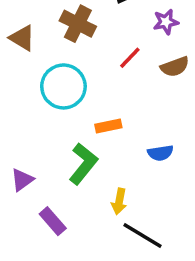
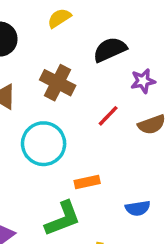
green L-shape: (83, 164) -> (63, 219), turned 30

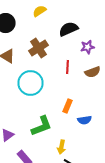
brown cross: (58, 83) -> (38, 48), turned 30
red line: (108, 116) -> (68, 67), turned -40
orange rectangle: (87, 182) -> (68, 106), moved, turned -56

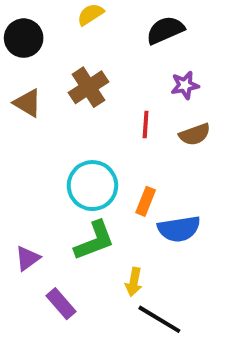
black semicircle: (68, 29) -> (165, 30), moved
cyan circle: (30, 83) -> (92, 186), moved
blue semicircle: (84, 120) -> (179, 229), size x1.5

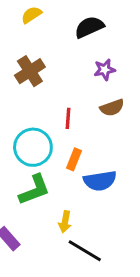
red line: (146, 125) -> (68, 118), moved

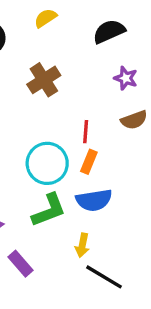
purple star: (105, 70) -> (126, 78), turned 30
orange rectangle: (74, 159) -> (89, 162), moved
blue semicircle: (100, 181) -> (94, 200), moved

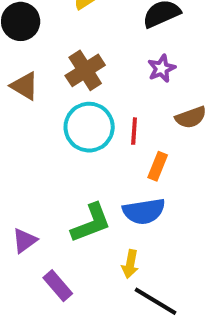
purple star: (126, 78) -> (161, 68), moved, turned 30
orange rectangle: (89, 162) -> (158, 166), moved
cyan circle: (47, 163) -> (89, 127), moved

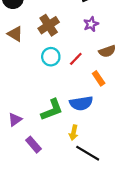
cyan circle: (89, 127) -> (51, 57), size x0.7
red line: (134, 131) -> (76, 59), turned 40
orange rectangle: (158, 166) -> (99, 78), moved, turned -56

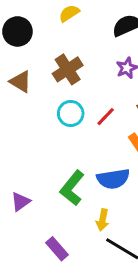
green L-shape: (52, 110) -> (72, 188), turned 150
purple rectangle: (33, 145) -> (57, 249), moved

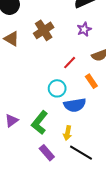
cyan circle: (71, 114) -> (57, 88), moved
green L-shape: (72, 188) -> (40, 123), moved
purple rectangle: (57, 249) -> (47, 153), moved

